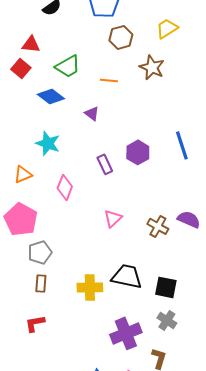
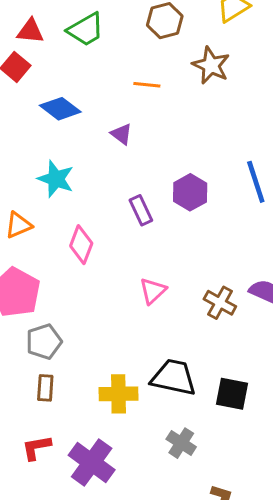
green trapezoid: (68, 66) -> (86, 30), moved
gray cross: (167, 320) -> (181, 443), moved
purple cross: (126, 333) -> (92, 462), moved, turned -32

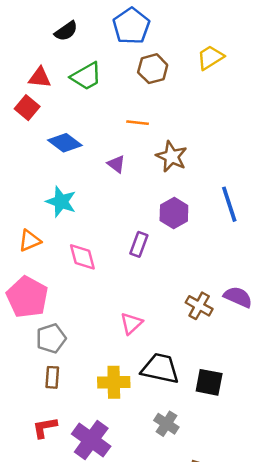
brown star: (211, 65) -> (171, 157), moved
purple rectangle: (141, 210) -> (139, 244), moved, turned 45
pink diamond: (81, 245) -> (82, 257), turned -36
pink triangle: (153, 291) -> (131, 323), moved

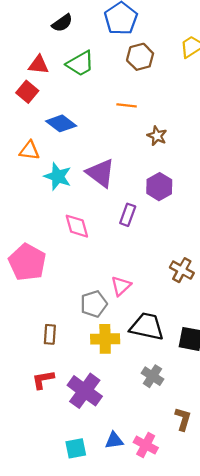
brown star: (171, 157) -> (157, 136), size x0.7
purple triangle: (116, 164) -> (101, 173), moved, size x1.8
orange triangle: (30, 241) -> (29, 150), moved, turned 30
gray pentagon: (51, 338) -> (94, 304), moved

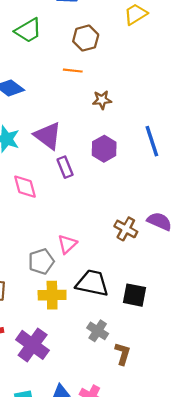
brown hexagon: (140, 57) -> (86, 38), moved
brown star: (157, 136) -> (102, 100), turned -30
purple rectangle: (128, 215) -> (65, 167), moved, turned -42
brown L-shape: (183, 419) -> (123, 354), moved

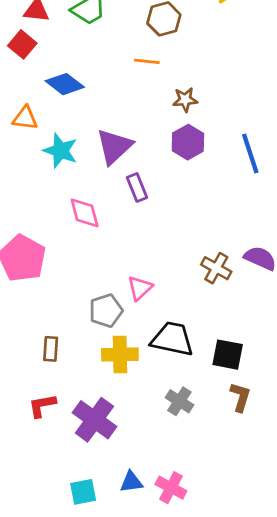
purple triangle: (48, 136) -> (114, 146), turned 40
purple hexagon: (104, 149) -> (188, 142), moved
brown L-shape: (123, 354) -> (240, 397), moved

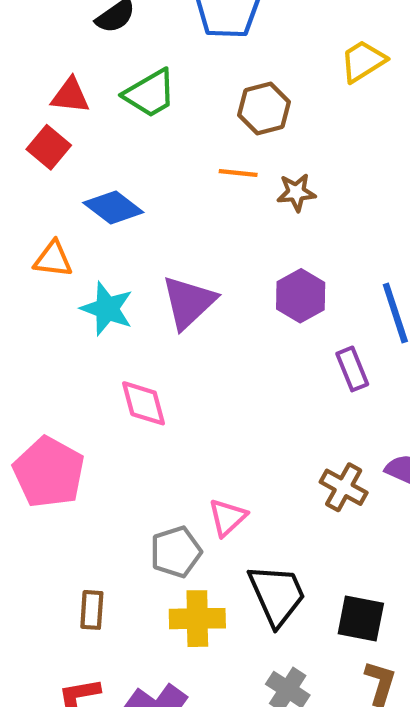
brown star: (185, 100) -> (296, 192), moved
purple rectangle: (137, 187) -> (352, 369), moved
black trapezoid: (172, 339) -> (277, 595), turned 54

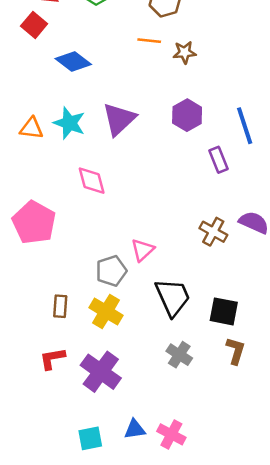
orange triangle: (53, 259) -> (31, 128), moved
yellow cross: (197, 619) -> (106, 311), moved, turned 32

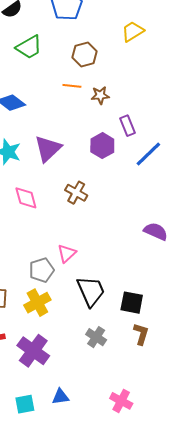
blue line: (245, 126) -> (148, 154), turned 64
purple rectangle: (219, 160) -> (127, 126), moved
brown cross: (213, 232) -> (76, 193), moved
yellow cross: (106, 311) -> (37, 303), turned 30
pink cross: (171, 434) -> (121, 401), moved

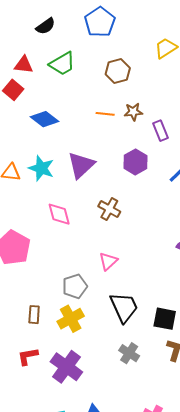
orange line: (72, 86) -> (105, 114), moved
purple rectangle: (127, 126) -> (160, 131), moved
pink triangle: (67, 253) -> (108, 261), moved

